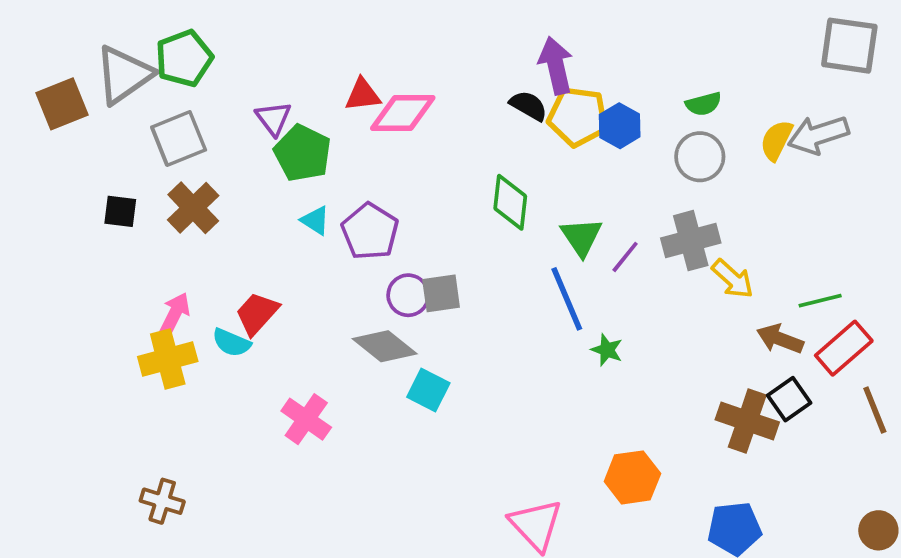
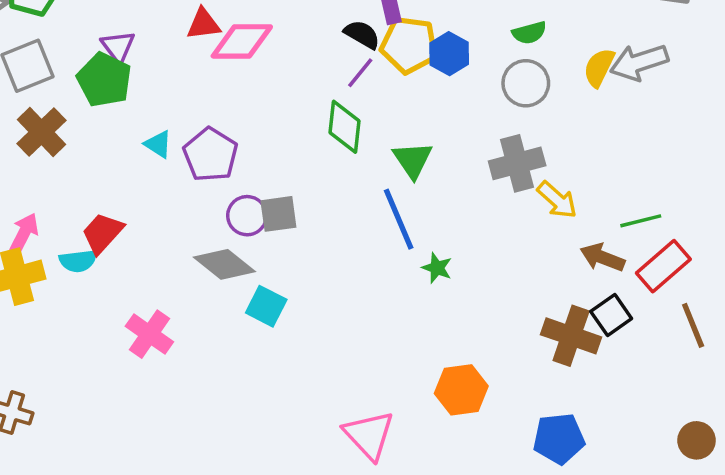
green pentagon: (303, 153) -> (104, 80), moved
purple line: (625, 257) -> (360, 73), moved
cyan semicircle: (231, 343) -> (78, 261), turned -30

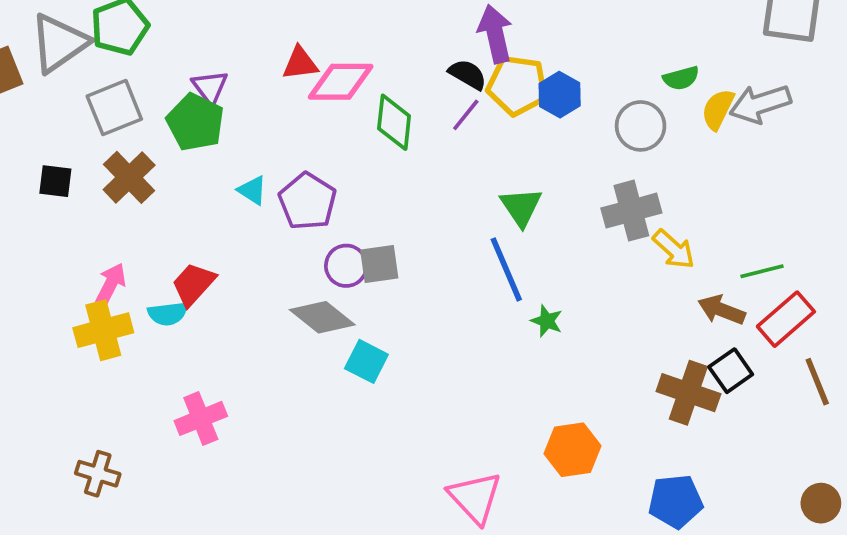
green semicircle: (529, 33) -> (681, 78), moved
green diamond: (345, 127) -> (394, 122), moved
pink cross: (149, 334) -> (201, 418), moved, turned 33

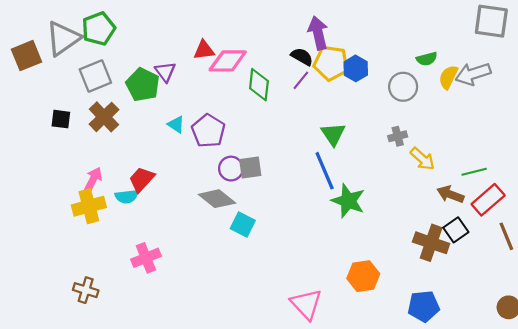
purple triangle: (210, 87) -> (165, 72), moved
gray cross: (631, 211) -> (398, 136), size x0.6
green star: (547, 321) -> (348, 201), size x1.8

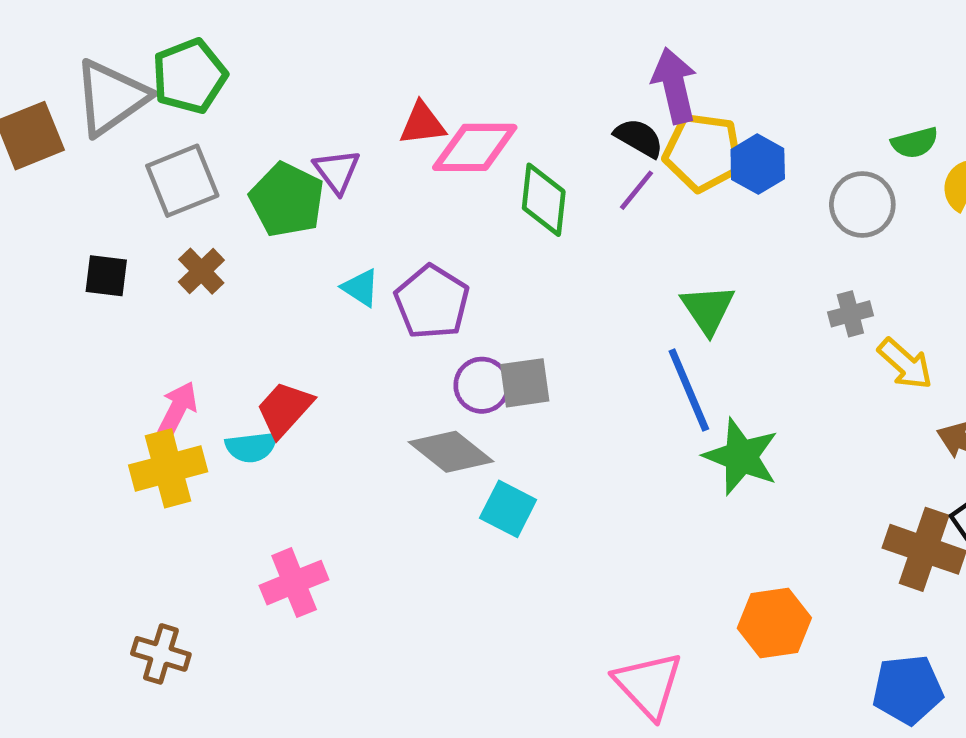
brown cross: (104, 117) -> (201, 271), size x0.7

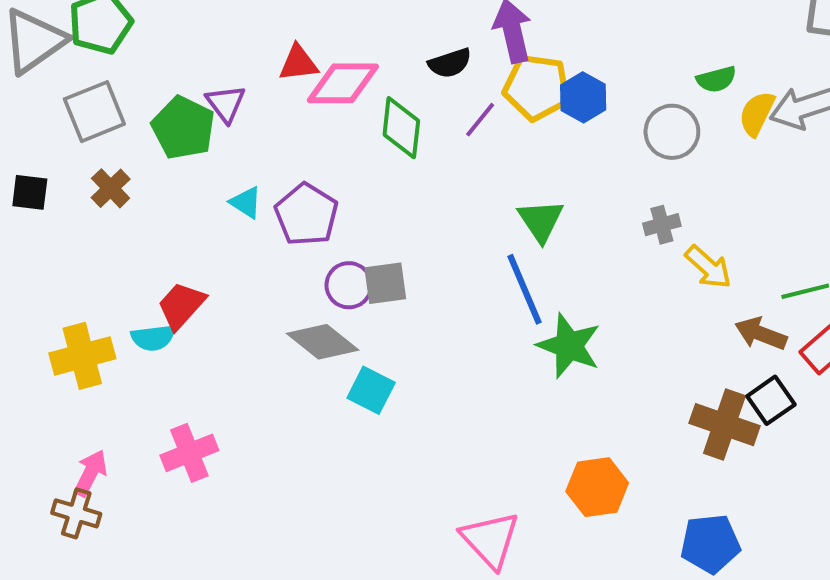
black semicircle: (639, 138) -> (450, 63), moved, turned 132
pink arrow: (178, 409) -> (90, 473), moved

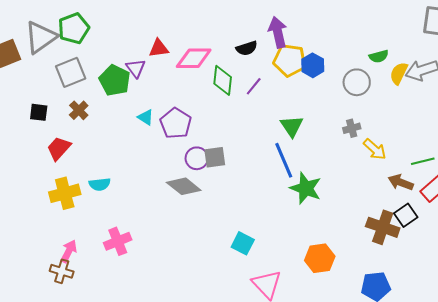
red triangle: (298, 63) -> (159, 48), moved
purple line: (480, 120) -> (254, 86), moved
red trapezoid: (181, 305) -> (59, 148), moved
cyan square: (371, 390) -> (243, 243), moved

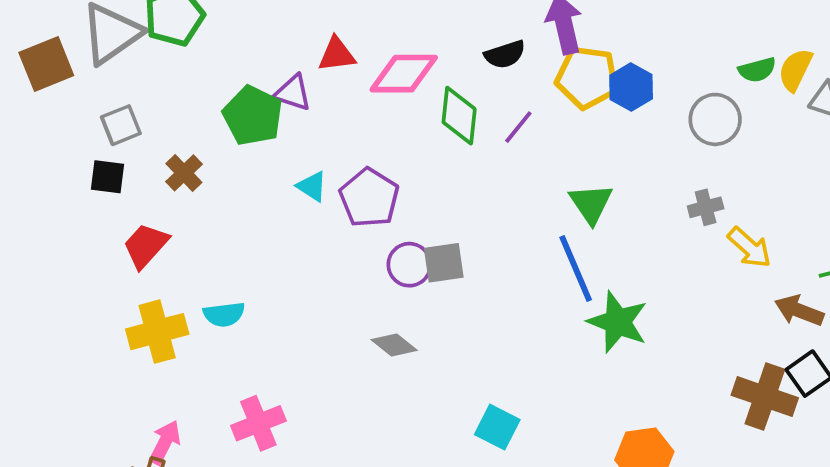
purple triangle: (136, 68) -> (293, 93), turned -35
gray square: (71, 72) -> (121, 125), moved, size x0.7
yellow semicircle: (399, 73) -> (795, 70), moved
gray diamond: (184, 186) -> (394, 345), moved, size x0.7

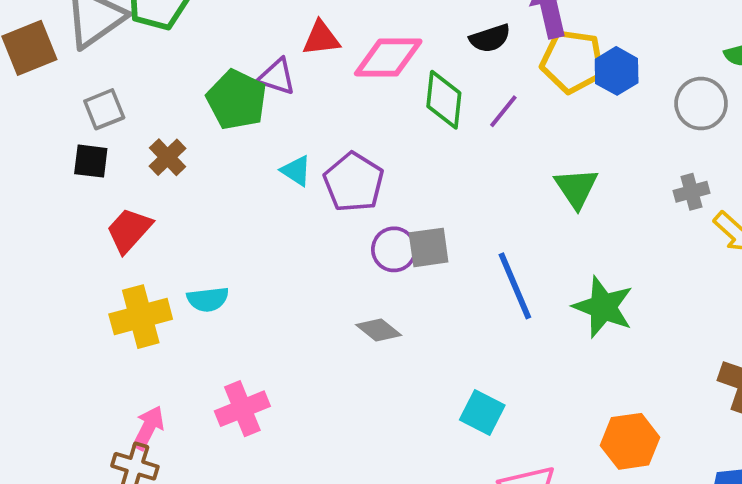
blue line: (576, 268) -> (515, 286), moved

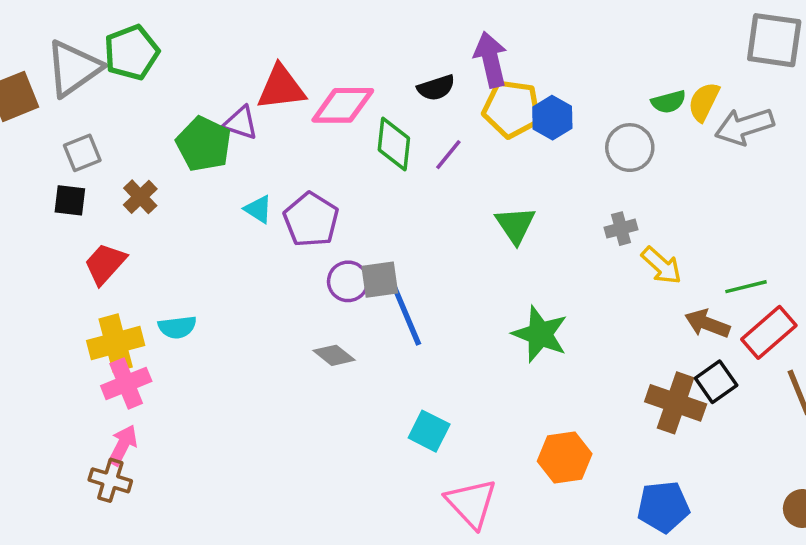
red triangle: (321, 38) -> (281, 88), size x1.4
blue line: (515, 286) -> (406, 315), moved
pink cross: (242, 409) -> (126, 384), moved

